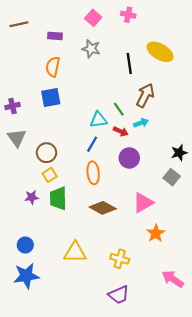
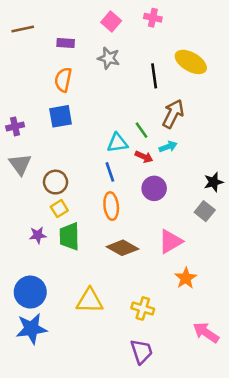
blue line: (92, 144) -> (110, 172), turned -49
blue circle: (25, 245) -> (30, 292), size x1.6
purple trapezoid: (119, 295) -> (141, 351), turned -85

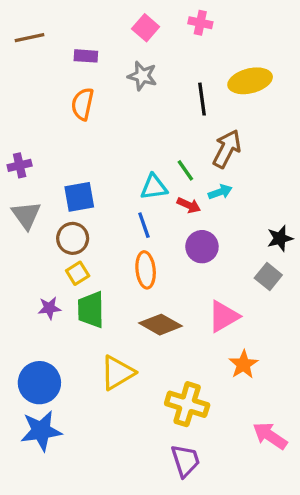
yellow ellipse: (191, 62) -> (250, 81), turned -44
blue square: (61, 116) -> (79, 197), moved
yellow triangle: (90, 301) -> (117, 373), moved, turned -32
yellow cross: (143, 308) -> (187, 404), size x1.4

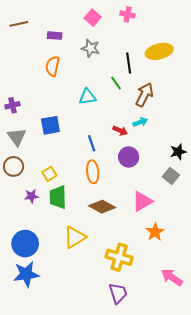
green line: (185, 170) -> (116, 83), moved
cyan triangle: (154, 187) -> (87, 97), moved
brown circle: (73, 238) -> (14, 166), moved

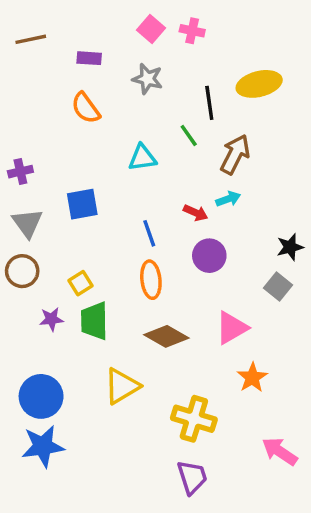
pink cross: (128, 14) -> (192, 31), moved
orange semicircle: (53, 66) -> (86, 108), turned -48

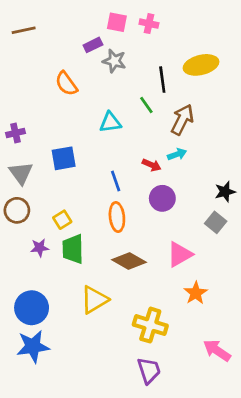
pink square: (151, 29) -> (117, 22), turned -30
purple rectangle: (89, 58) -> (93, 45), moved, turned -30

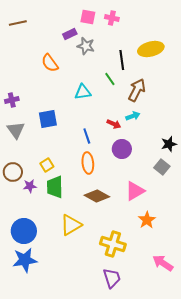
brown circle: (17, 210) -> (13, 172), moved

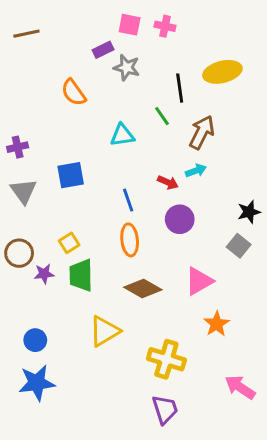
blue circle: (24, 231) -> (35, 340), size x0.6

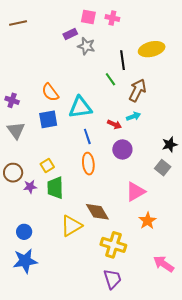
orange semicircle: (74, 93) -> (50, 92), moved
cyan triangle: (122, 135) -> (80, 107), moved, size x1.4
purple cross: (18, 147) -> (12, 100), turned 32
brown diamond: (143, 289) -> (97, 212), moved, turned 30

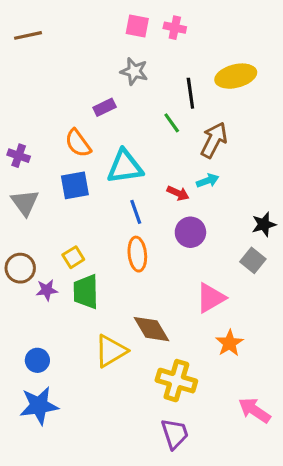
purple rectangle: (70, 34) -> (105, 107), moved

